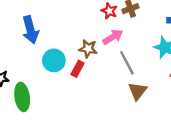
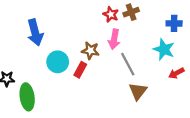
pink arrow: (113, 37) -> (114, 39), turned 132

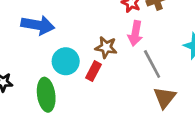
blue arrow: (35, 32) -> (38, 25), turned -65
green ellipse: (27, 97) -> (46, 95), moved

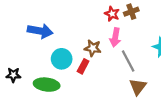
green ellipse: (46, 95) -> (47, 85), turned -75

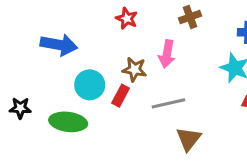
red star: (112, 14) -> (127, 19), moved
gray line: (128, 61) -> (168, 103), moved, turned -75
brown triangle: (138, 87) -> (188, 139), moved

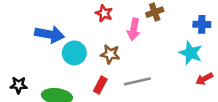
pink arrow: (167, 54) -> (134, 29), moved
cyan circle: (90, 85) -> (74, 53), moved
red rectangle: (121, 96) -> (100, 85), moved

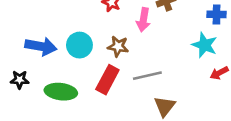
blue arrow: (50, 34) -> (41, 46), moved
red rectangle: (100, 85) -> (107, 80), size x1.5

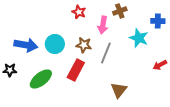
cyan star: (205, 45) -> (139, 38), moved
gray line: (147, 76) -> (106, 53), moved, turned -55
green ellipse: (61, 92) -> (41, 79), turned -45

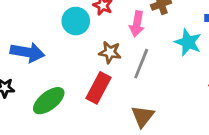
cyan circle: (55, 44) -> (76, 21), moved
brown triangle: (119, 90) -> (143, 116), moved

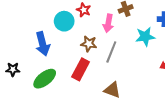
cyan star: (188, 42) -> (145, 37), turned -30
blue arrow: (27, 52) -> (43, 44), moved, turned 65
brown triangle: (143, 116) -> (112, 90), turned -48

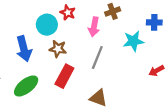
brown star: (89, 44) -> (58, 49), moved

